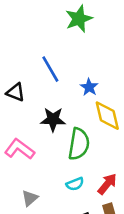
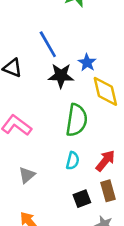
black star: (53, 119) -> (61, 76), moved
cyan semicircle: (75, 184) -> (73, 161), turned -54

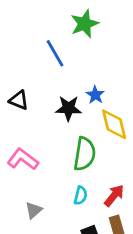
blue line: (48, 44) -> (55, 53), moved

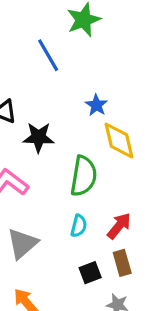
black star: (68, 108) -> (38, 137), moved
gray triangle: (34, 210) -> (22, 244), size x1.5

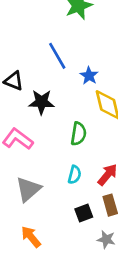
blue line: (48, 55) -> (57, 56), moved
green semicircle: (84, 176) -> (78, 134), size x0.7

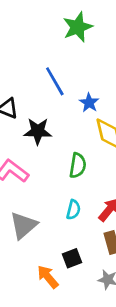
black square: (84, 213) -> (72, 258), moved
orange arrow: (31, 237) -> (48, 277), moved

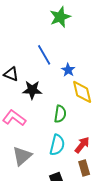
cyan semicircle: (73, 210) -> (57, 145), size x1.5

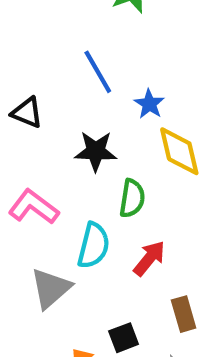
black star: (32, 90) -> (96, 151), moved
cyan semicircle: (57, 145) -> (94, 245), moved
red arrow: (82, 145) -> (149, 258), moved

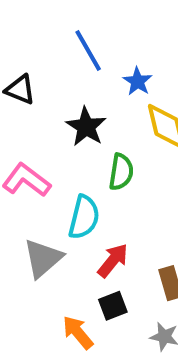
black star: (96, 151) -> (86, 127), turned 30
red arrow: (149, 258) -> (113, 260), moved

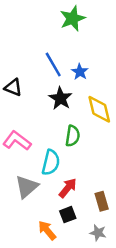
blue star: (138, 81) -> (80, 72), moved
black star: (86, 127) -> (60, 98), moved

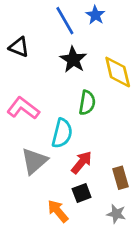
blue star: (80, 72) -> (95, 15), moved

